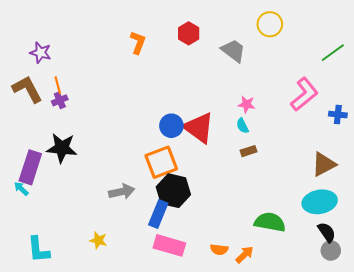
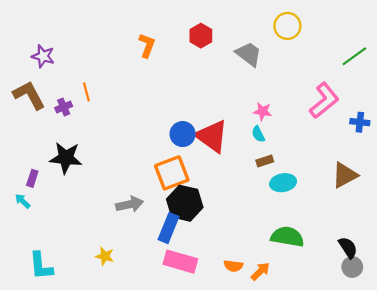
orange line: (58, 85) -> (86, 92), moved
purple rectangle: (30, 167) -> (32, 178), size x0.5
cyan ellipse: (320, 202) -> (283, 183), moved, size x0.7

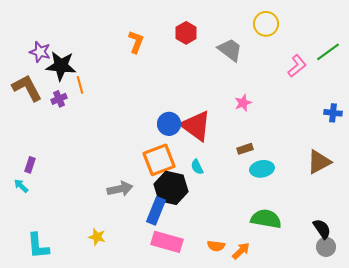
pink L-shape: (324, 101) -> (297, 66), moved, size x0.7
pink star: (263, 111) -> (243, 103), turned -30
cyan semicircle: (258, 134) -> (197, 167), moved
black star: (66, 158) -> (61, 66), moved

